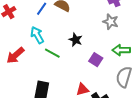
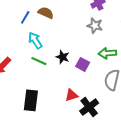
cyan arrow: (37, 35) -> (35, 40), moved
black star: (76, 40) -> (63, 57), moved

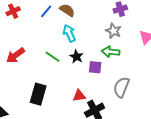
cyan arrow: (35, 40) -> (69, 33), moved
green arrow: (107, 53) -> (111, 52), moved
purple square: (83, 64) -> (95, 67), turned -32

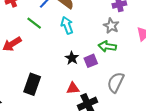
green line: (52, 57) -> (34, 23), moved
black star: (76, 57) -> (72, 58), moved
purple square: (95, 67) -> (91, 61), turned -32

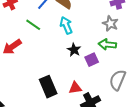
black star: (72, 58) -> (74, 50), moved
black rectangle: (32, 84) -> (48, 87), moved, turned -40

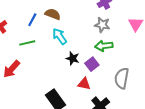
green line: (33, 25) -> (27, 43), turned -35
red triangle: (75, 88) -> (84, 84), moved, turned 32

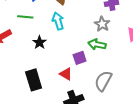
black star: (73, 58) -> (39, 42), moved

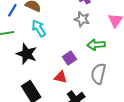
black star: (39, 42) -> (27, 54), size x1.5
green arrow: (97, 44) -> (96, 45), moved

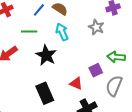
gray star: (82, 19) -> (96, 27), moved
purple square: (69, 58) -> (96, 70), moved

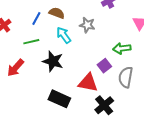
gray star: (96, 27) -> (87, 25), moved
red triangle: (76, 83) -> (88, 83), size x1.5
black rectangle: (45, 93) -> (59, 99), turned -30

